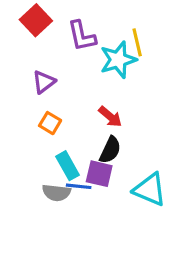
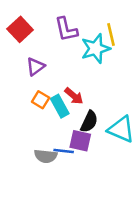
red square: (36, 20) -> (20, 29), moved
red arrow: (110, 117) -> (74, 96), moved
cyan rectangle: (68, 166) -> (60, 106), moved
cyan triangle: (150, 189) -> (121, 129), moved

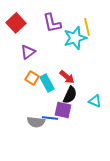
red arrow: (74, 96) -> (67, 77), moved
cyan triangle: (121, 129) -> (95, 101), size x0.6

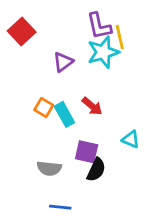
purple L-shape: (52, 23) -> (99, 26), moved
purple triangle: (28, 52) -> (63, 62), moved
black semicircle: (70, 95) -> (96, 170), moved
blue line: (50, 118) -> (60, 207), moved

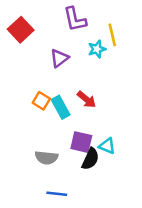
purple L-shape: (99, 26) -> (75, 19), moved
cyan star: (103, 52) -> (97, 49), size x0.6
cyan triangle: (131, 139) -> (107, 146), moved

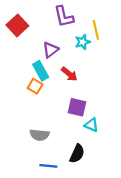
red arrow: (87, 99) -> (69, 74), moved
cyan rectangle: (61, 107) -> (41, 71), moved
purple square: (81, 142) -> (77, 107), moved
black semicircle: (90, 159) -> (77, 154), moved

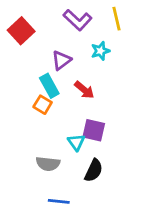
purple L-shape: (64, 17) -> (78, 20), turned -35
yellow line: (96, 30) -> (116, 19), moved
cyan triangle: (91, 125) -> (76, 142), moved, turned 32
black semicircle: (77, 154) -> (94, 170), moved

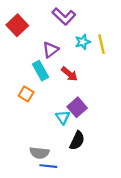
yellow line: (116, 19) -> (102, 44), moved
orange square: (43, 105) -> (26, 94), moved
purple square: (94, 130) -> (77, 107), turned 36
gray semicircle: (48, 164) -> (39, 153), moved

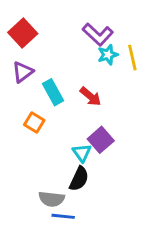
purple L-shape: (64, 16) -> (98, 34), moved
purple triangle: (51, 50) -> (23, 72), moved
black semicircle: (77, 141) -> (79, 179), moved

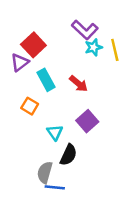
red square: (23, 33) -> (33, 45), moved
cyan triangle: (82, 153) -> (55, 132), moved
gray semicircle: (52, 199) -> (45, 172), turned 100

